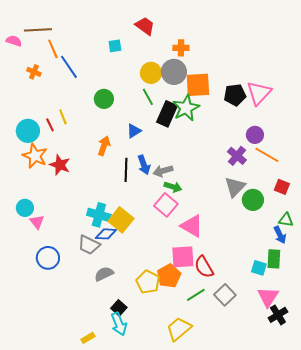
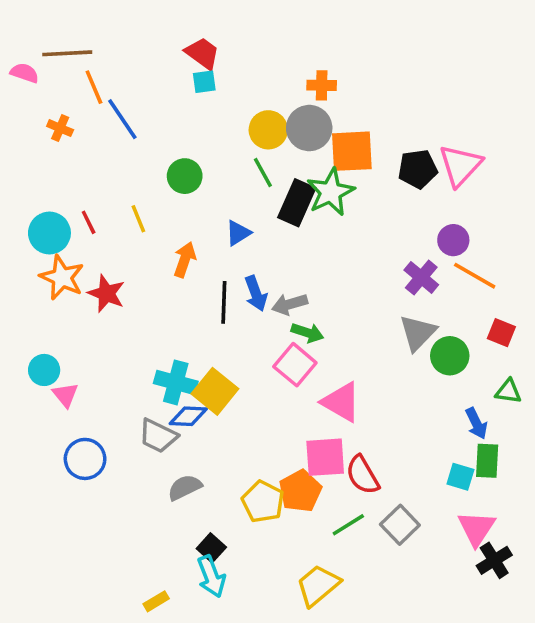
red trapezoid: (145, 26) -> (202, 53), moved
yellow line: (63, 117) -> (138, 219), moved
blue arrow: (280, 235) -> (476, 423), moved

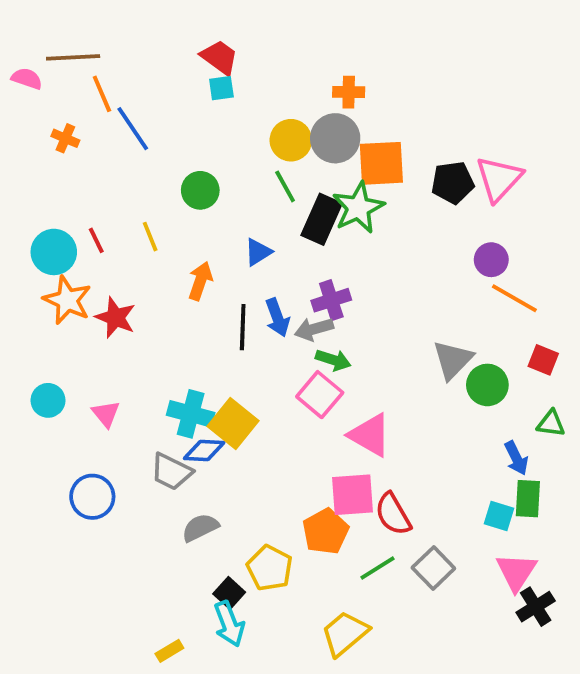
purple cross: (421, 277) -> (331, 300), moved, turned 32
pink triangle: (65, 395) -> (106, 414), moved
yellow pentagon: (263, 502) -> (270, 568), moved

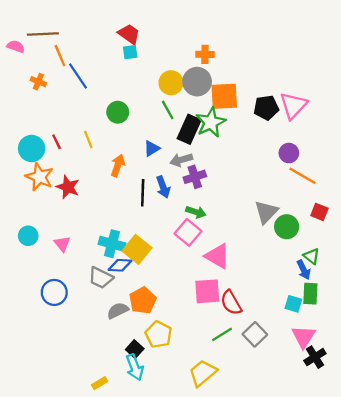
gray arrow: (314, 329) -> (181, 160), moved
green triangle: (551, 423) -> (312, 256), moved, turned 30
orange pentagon: (326, 531) -> (143, 300), moved

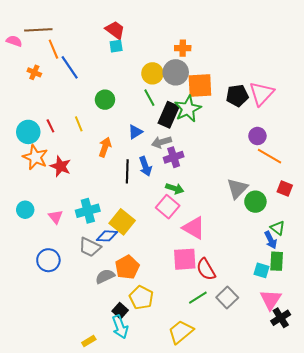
cyan cross: (112, 244) -> (88, 211), moved, turned -30

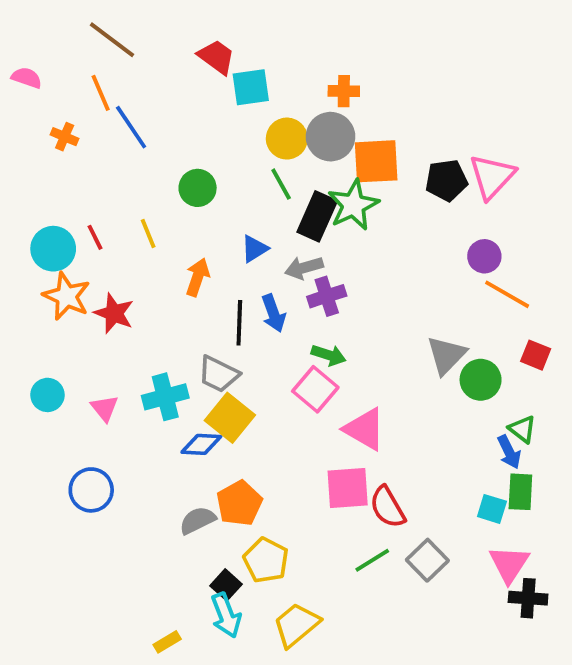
brown line: (38, 30) -> (112, 40), moved, turned 40
cyan square: (116, 46) -> (251, 87), moved, size x1.5
gray trapezoid: (90, 247) -> (218, 374), moved
black cross: (281, 318) -> (528, 598), turned 36
yellow trapezoid: (181, 332) -> (296, 625), moved

